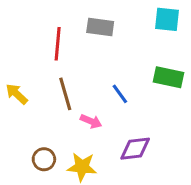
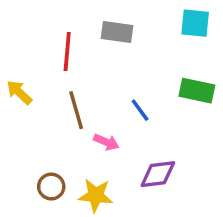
yellow arrow: (17, 94) -> (19, 92), moved

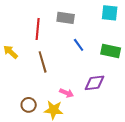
blue line: (140, 110) -> (79, 45), moved
pink arrow: (106, 142) -> (67, 93), moved
purple diamond: (158, 174) -> (95, 83), moved

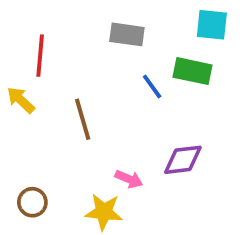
red line: (38, 29) -> (40, 56), moved
green rectangle: (111, 51) -> (193, 71), moved
brown circle: (29, 105) -> (32, 202), moved

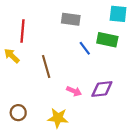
pink arrow: (129, 179) -> (74, 91), moved

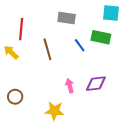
brown line: (46, 66) -> (47, 49), moved
pink arrow: (74, 91) -> (70, 86), turned -128
brown circle: (18, 113) -> (15, 97), moved

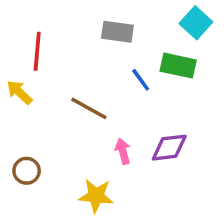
cyan square: (111, 13) -> (196, 23), turned 36
brown line: (47, 49) -> (89, 108), moved, turned -45

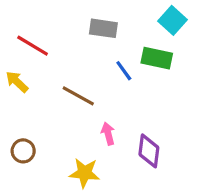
red line: (37, 51) -> (33, 46), turned -64
purple diamond: (169, 148) -> (149, 151), moved, turned -76

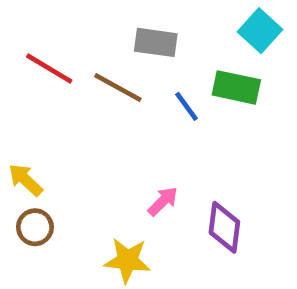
yellow arrow: (17, 82) -> (25, 180), moved
brown line: (78, 96) -> (118, 87), moved
pink arrow: (108, 134) -> (163, 201), turned 60

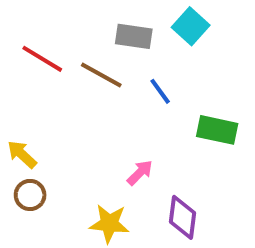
cyan square: (260, 31) -> (191, 26), moved
green rectangle: (236, 87) -> (217, 130), moved
purple diamond: (224, 227) -> (183, 217), moved

